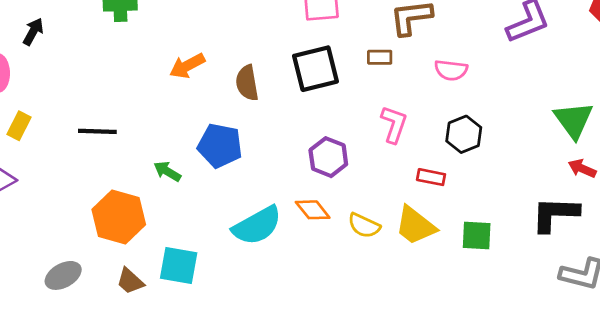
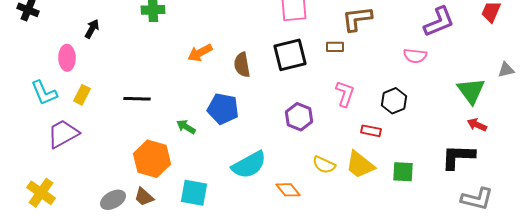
pink semicircle: (451, 70) -> (415, 56), moved
orange diamond: (313, 210) -> (288, 190), moved
brown trapezoid: (130, 281) -> (144, 197), moved

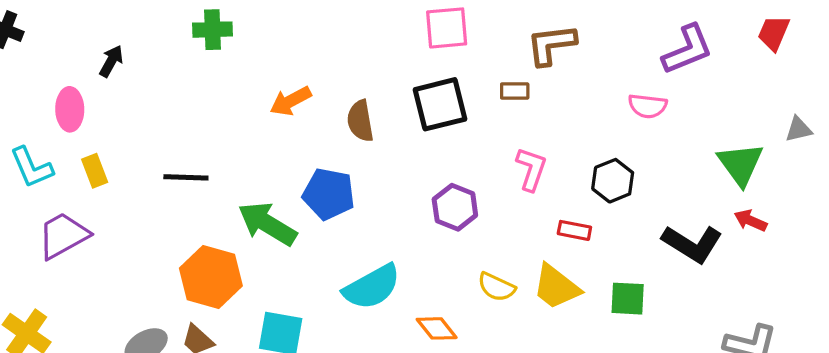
yellow rectangle: (82, 95) -> (95, 171), turned -48
green arrow: (186, 127) -> (267, 224), size x1.8
black L-shape: (458, 157) -> (692, 244), moved, turned -150

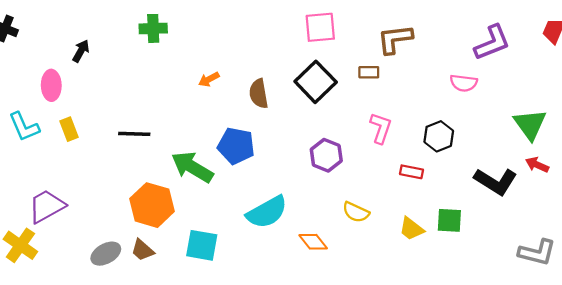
orange arrow: (291, 101) -> (209, 79), size x0.7
black square: (440, 104) -> (316, 82), turned -30
purple trapezoid: (63, 235) -> (47, 206), moved
yellow trapezoid: (556, 287) -> (412, 229), moved, size x0.7

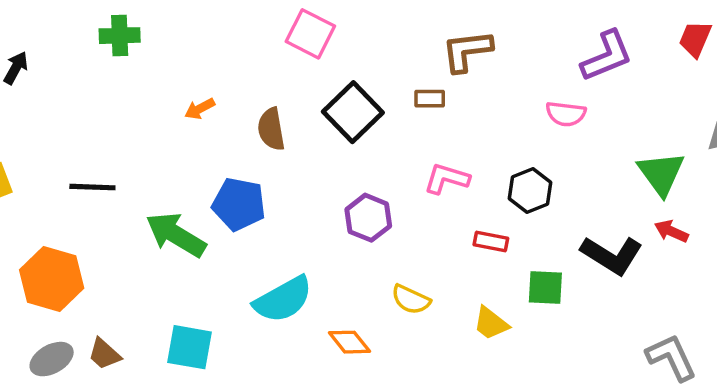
pink square: (320, 27) -> (310, 34), moved, turned 32
pink L-shape: (381, 128) -> (447, 179), turned -92
orange hexagon: (152, 205) -> (52, 279), moved
green square: (449, 220) -> (545, 288), moved
gray L-shape: (537, 252) -> (671, 357), turned -129

